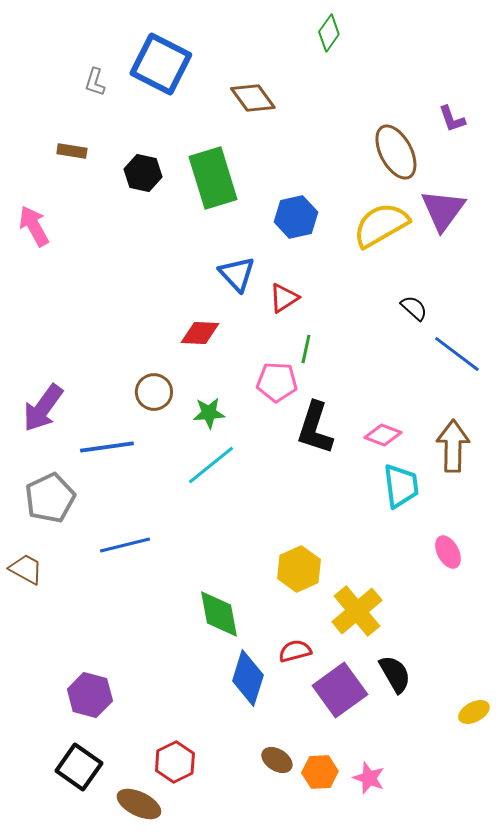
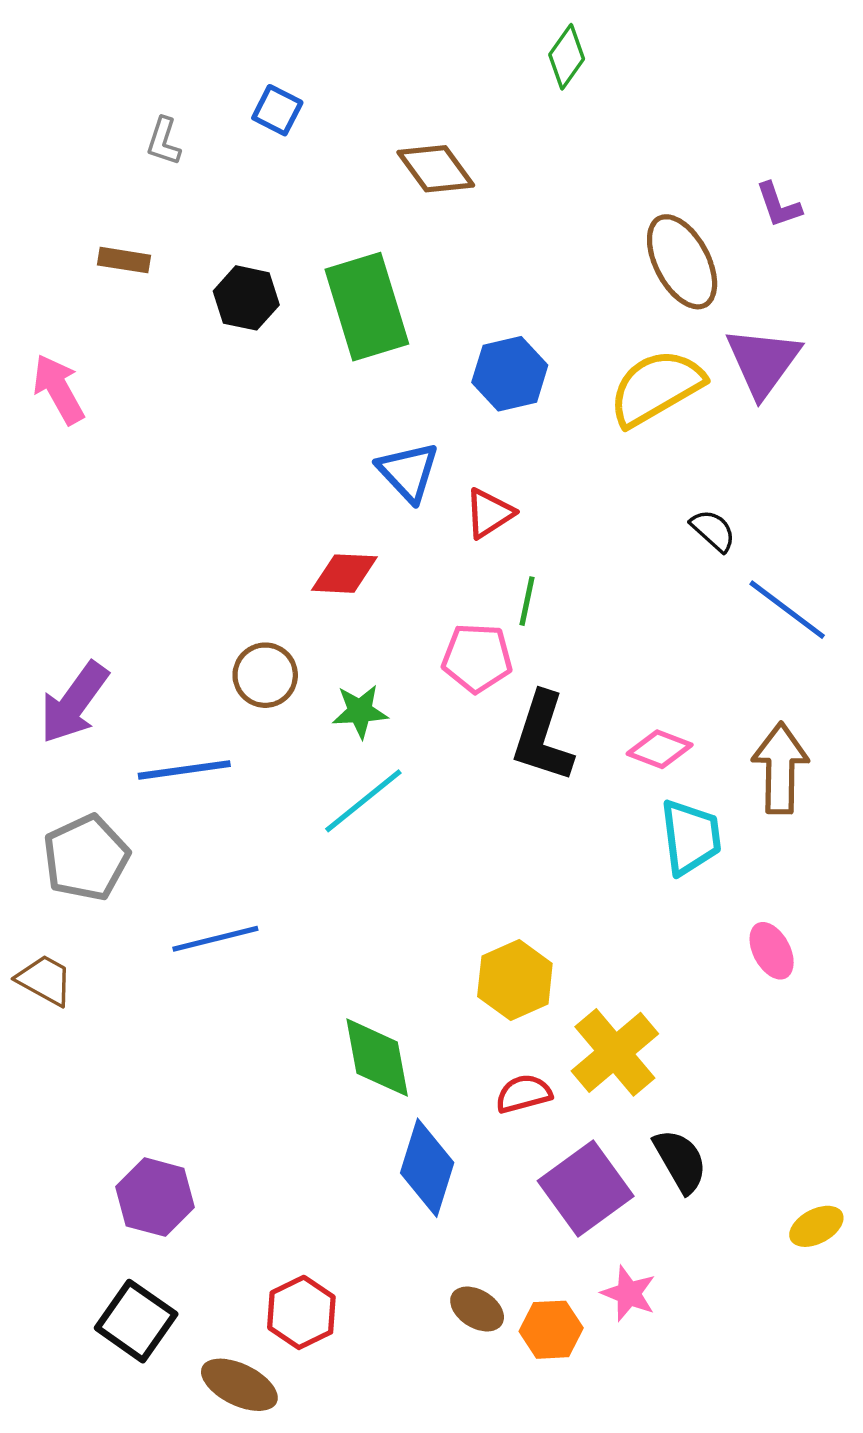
blue square: (161, 64) -> (277, 110), size x0.5
red semicircle: (295, 651) -> (524, 1094), moved
pink star: (369, 778) -> (629, 1294), moved

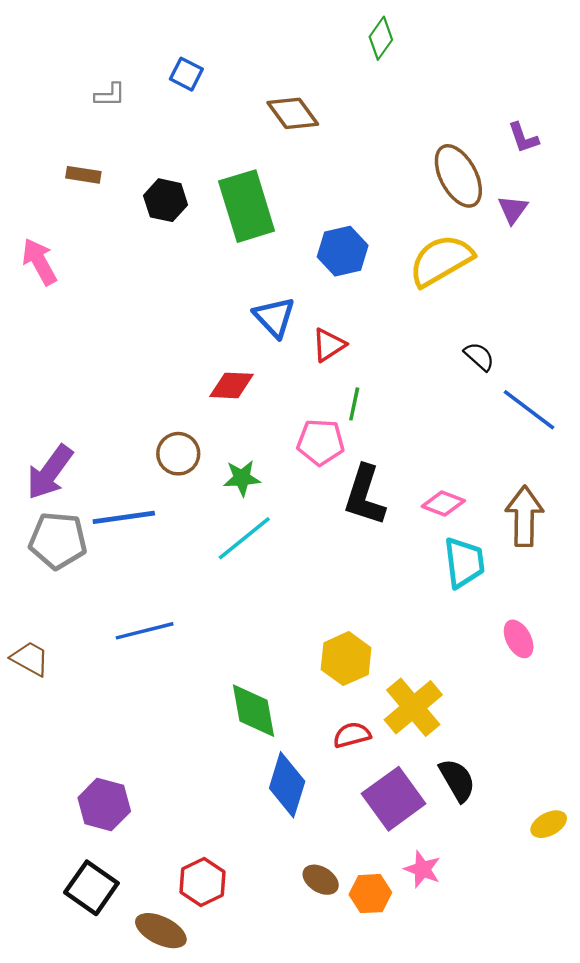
gray L-shape: (164, 141) -> (110, 95), turned -108
purple triangle: (763, 362) -> (513, 209), moved, size x0.6
gray pentagon: (86, 858) -> (58, 541), moved, turned 30

